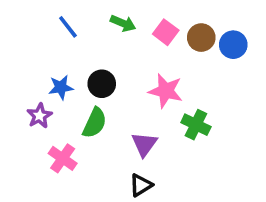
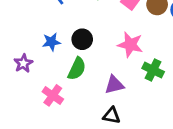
purple star: (40, 116) -> (23, 63), moved
purple triangle: (144, 144) -> (114, 85), turned 40
black triangle: (141, 185) -> (112, 115), turned 42

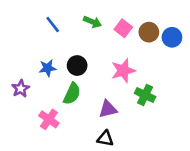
pink star: (130, 45) -> (123, 71), turned -30

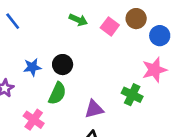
blue line: (53, 24) -> (13, 21), moved
brown circle: (149, 32) -> (136, 19), moved
pink star: (123, 71) -> (154, 70), moved

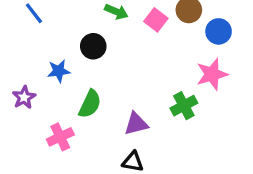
black circle: (63, 65) -> (93, 46), moved
green cross: (132, 95) -> (184, 106), turned 36
pink cross: (34, 120) -> (60, 137), turned 30

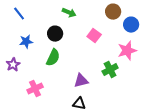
pink square: (156, 20) -> (94, 36), moved
blue star: (59, 71) -> (26, 42), moved
green semicircle: (90, 104) -> (53, 58), moved

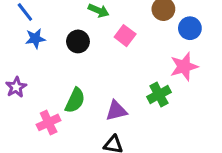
pink square: (94, 36) -> (125, 36), moved
blue star: (26, 42) -> (35, 39), moved
green semicircle: (53, 58) -> (75, 100), moved

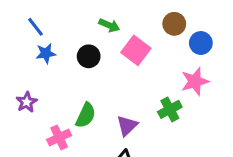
pink square: (125, 36) -> (136, 50), size x1.4
purple triangle: (116, 111) -> (127, 126), turned -30

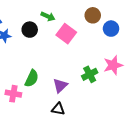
black circle: (89, 56) -> (30, 30), moved
pink star: (195, 81) -> (113, 65), moved
pink cross: (59, 137) -> (13, 94), turned 35

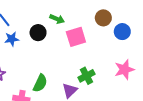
pink square: (66, 34) -> (76, 37), turned 36
green cross: (90, 74) -> (86, 76), moved

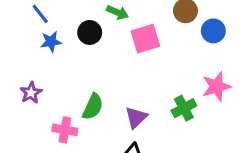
green cross: (86, 76) -> (184, 108), moved

